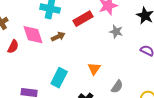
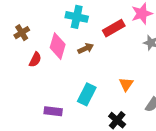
pink diamond: (33, 35) -> (58, 46), turned 35

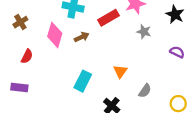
red semicircle: (35, 60) -> (27, 56), moved
purple rectangle: (53, 111) -> (19, 87), moved

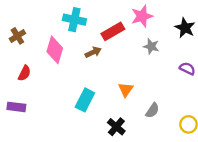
brown arrow: (82, 37) -> (93, 52), moved

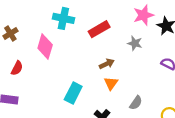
pink star: (142, 16) -> (143, 15), moved
brown arrow: (93, 52) -> (107, 64), moved

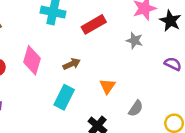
pink diamond: (45, 47) -> (32, 60), moved
brown arrow: (107, 64) -> (72, 64), moved

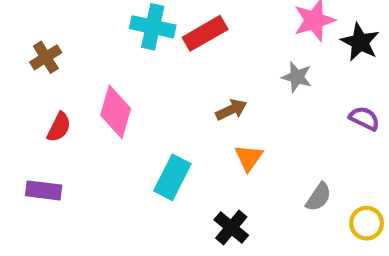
red rectangle: (94, 24) -> (205, 33), moved
brown arrow: (72, 64) -> (231, 110), moved
gray semicircle: (136, 108) -> (319, 197), moved

